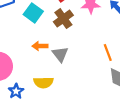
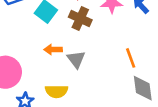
brown cross: (63, 19) -> (80, 18), turned -30

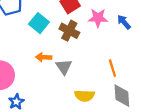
yellow semicircle: (57, 91) -> (84, 96), moved

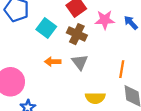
gray triangle: (64, 67) -> (80, 62), moved
orange line: (112, 68) -> (122, 69), turned 30

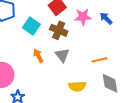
orange arrow: (53, 62) -> (38, 56), turned 64
orange line: (122, 69) -> (100, 60), turned 70

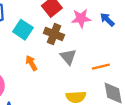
gray triangle: (62, 55) -> (68, 57), moved

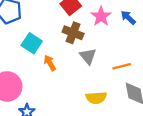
pink star: (81, 18) -> (101, 16), turned -30
cyan square: (23, 30) -> (32, 43), moved

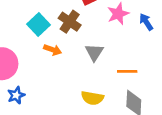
brown cross: (73, 33) -> (70, 22), moved
orange arrow: (50, 63) -> (53, 50), turned 126

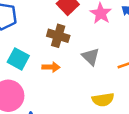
cyan square: (38, 25) -> (18, 59), moved

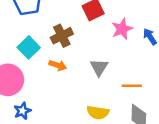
brown cross: (58, 36) -> (62, 36), moved, turned 30

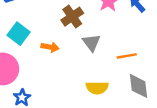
brown cross: (62, 36) -> (72, 17), moved

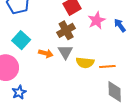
gray triangle: (91, 43) -> (65, 52), moved
yellow semicircle: (97, 88) -> (85, 63), moved

